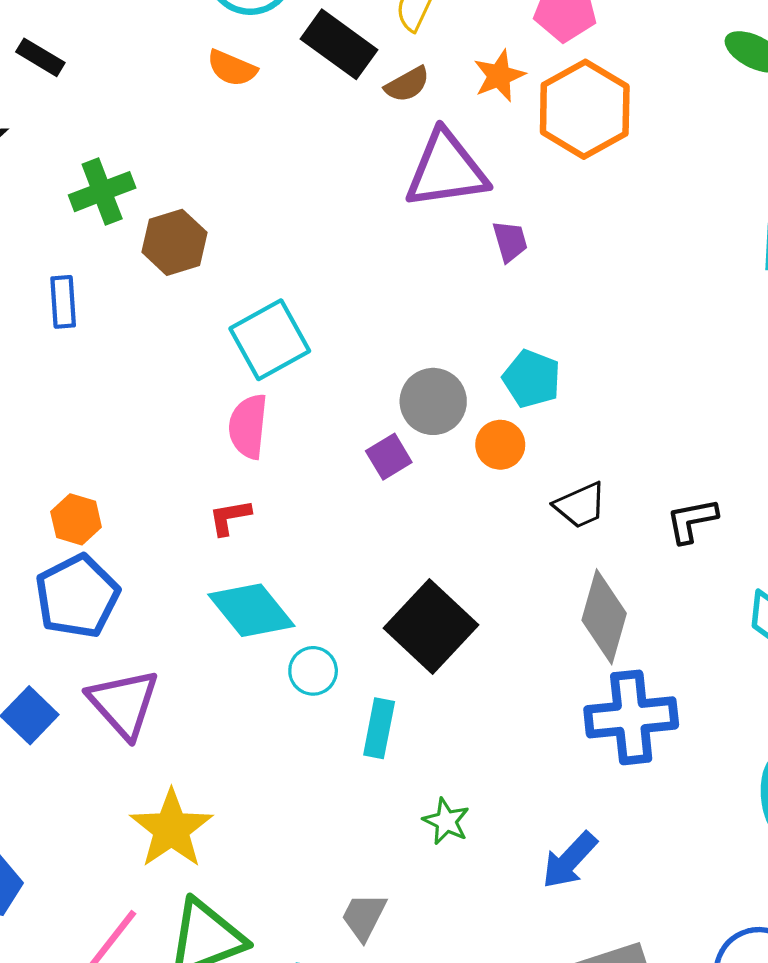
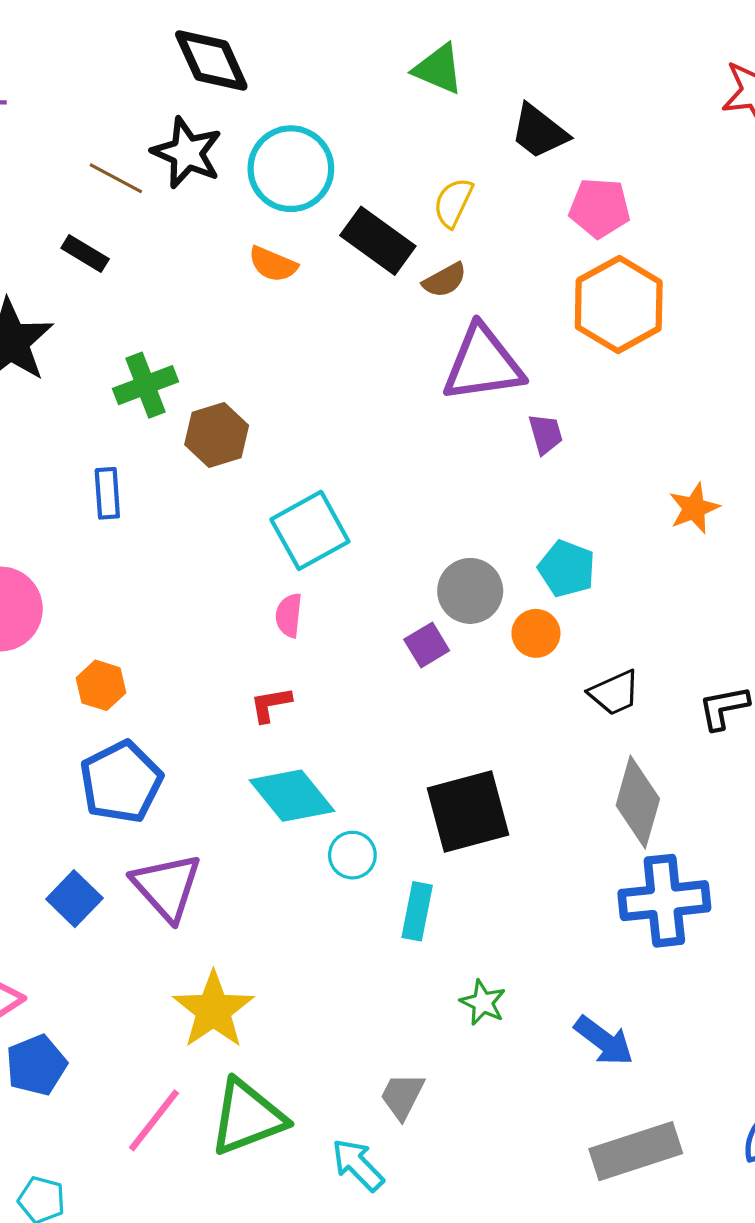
orange star: (499, 76) -> (694, 508), moved
pink semicircle: (248, 426) -> (289, 615), size x0.7
orange hexagon: (76, 519) -> (101, 685), moved
black square: (431, 627) -> (468, 812), turned 32
blue arrow: (570, 860) -> (604, 1041), turned -96

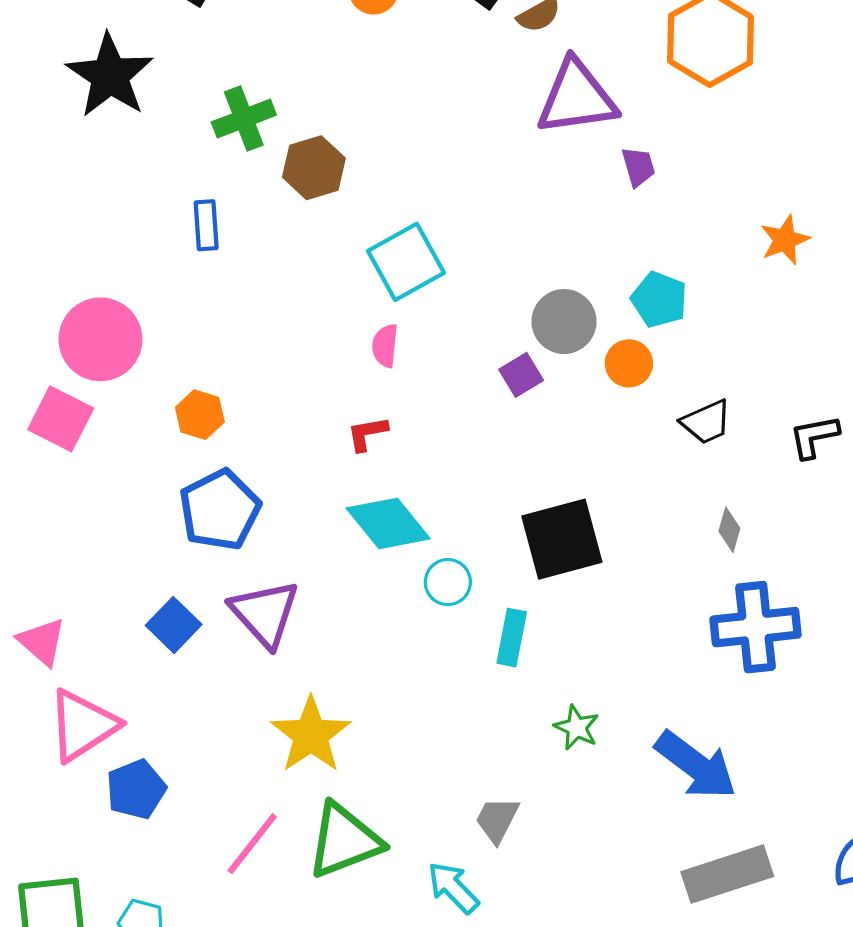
gray diamond: (638, 802) -> (729, 530), size x0.5
blue arrow: (604, 1041) -> (696, 765), size x1.4

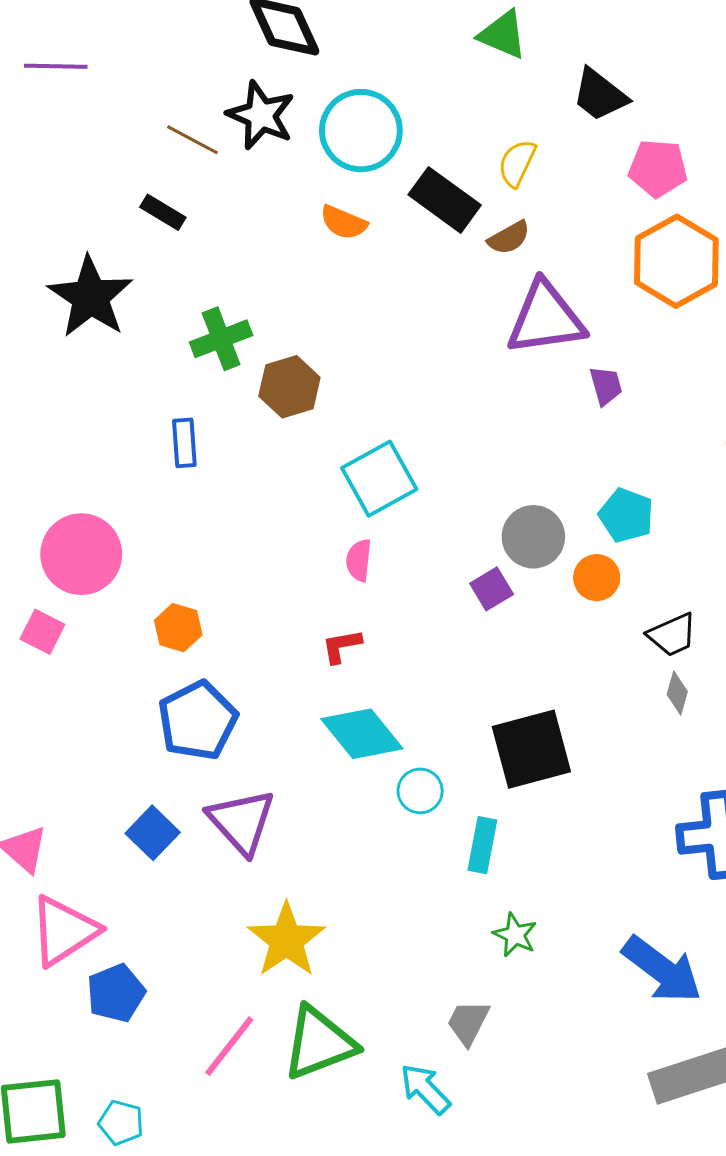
pink square: (61, 419) -> (42, 632), size x0.7
gray diamond: (729, 530) -> (677, 693), moved
green star: (577, 728) -> (515, 935), moved

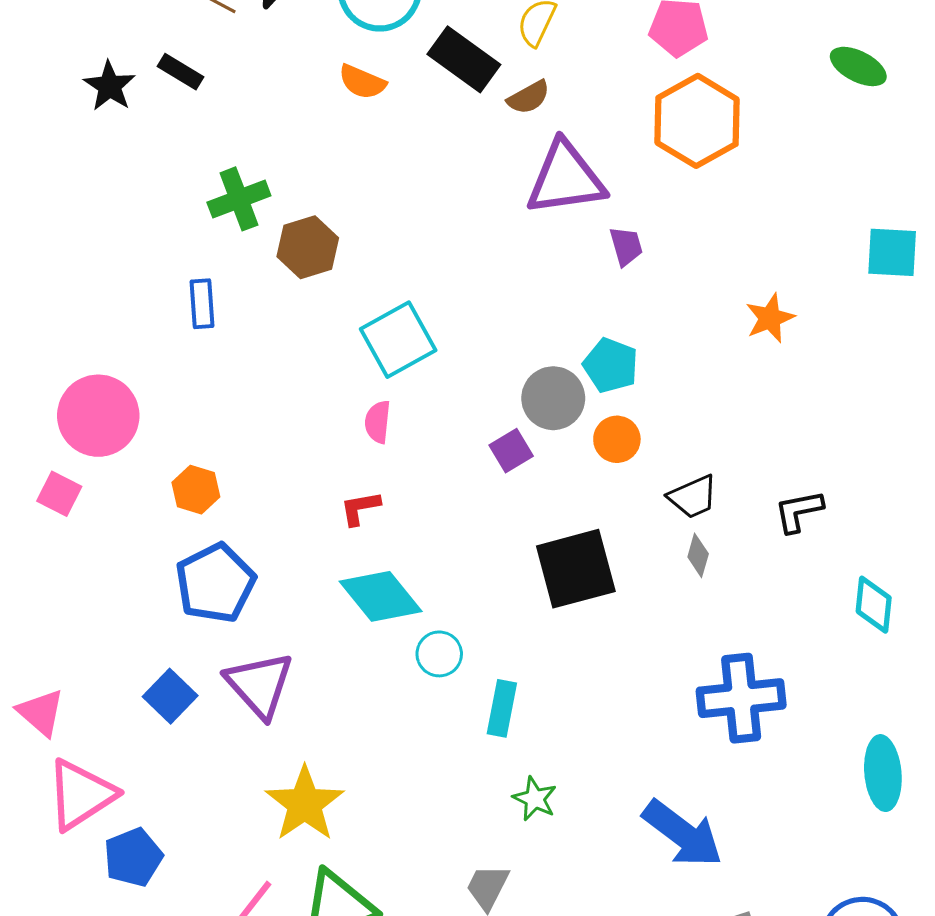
black star: (90, 297) -> (110, 86), moved, size x0.6
cyan pentagon: (626, 515) -> (611, 365), moved
black square: (531, 749) -> (576, 569), moved

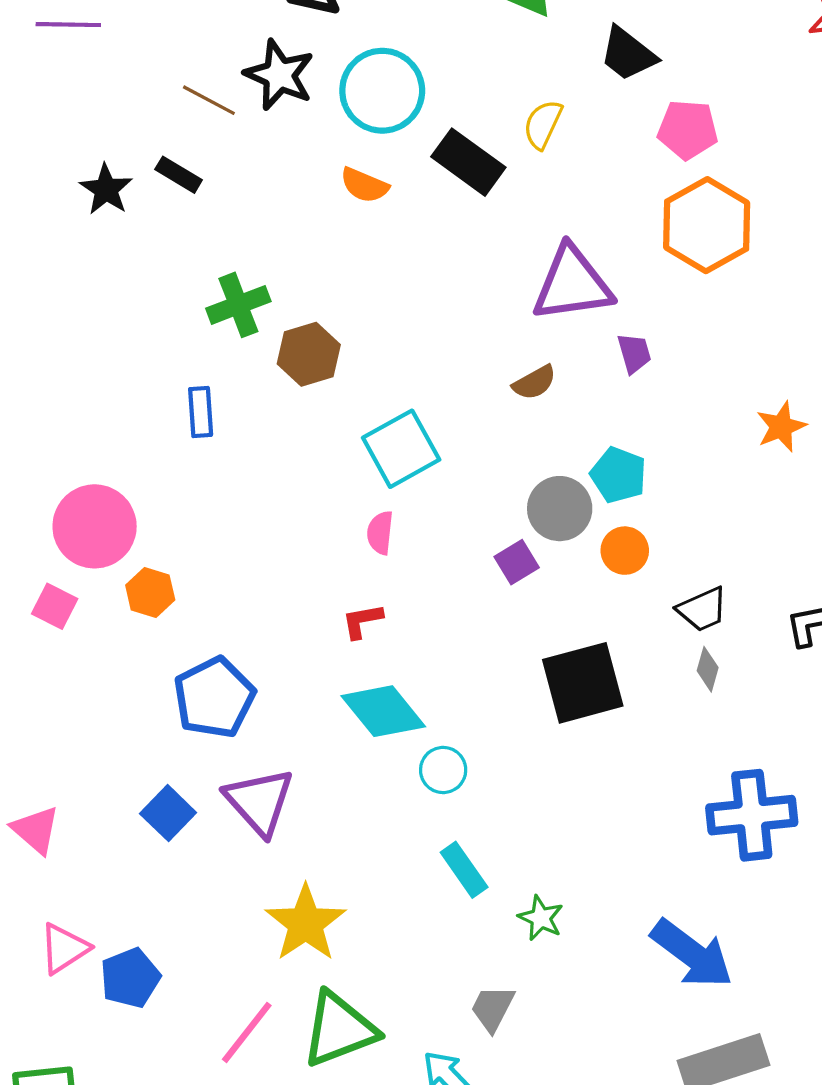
brown semicircle: (529, 97) -> (534, 383), moved
orange hexagon: (196, 490) -> (150, 593), moved
cyan rectangle: (502, 708) -> (464, 870), moved, turned -46
pink triangle: (81, 795) -> (64, 948), moved, size x0.7

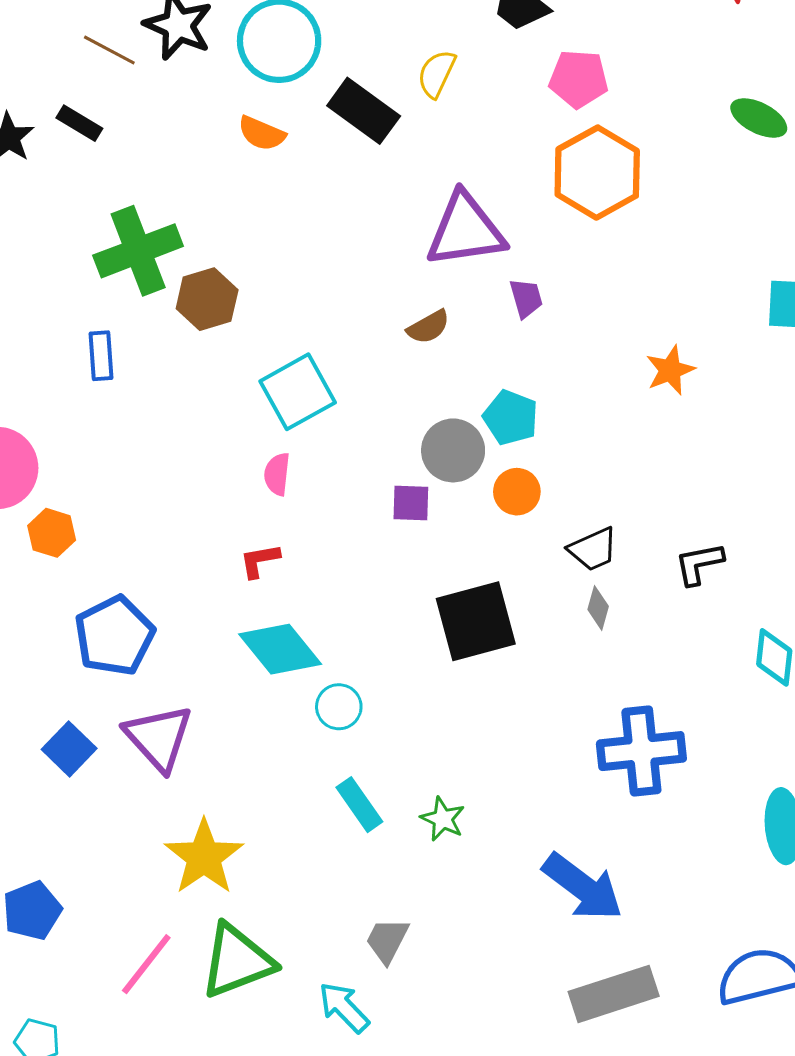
green cross: (238, 305) -> (138, 251), size x1.4
purple square: (517, 562) -> (411, 503), turned 33
green star: (541, 918) -> (443, 819), moved

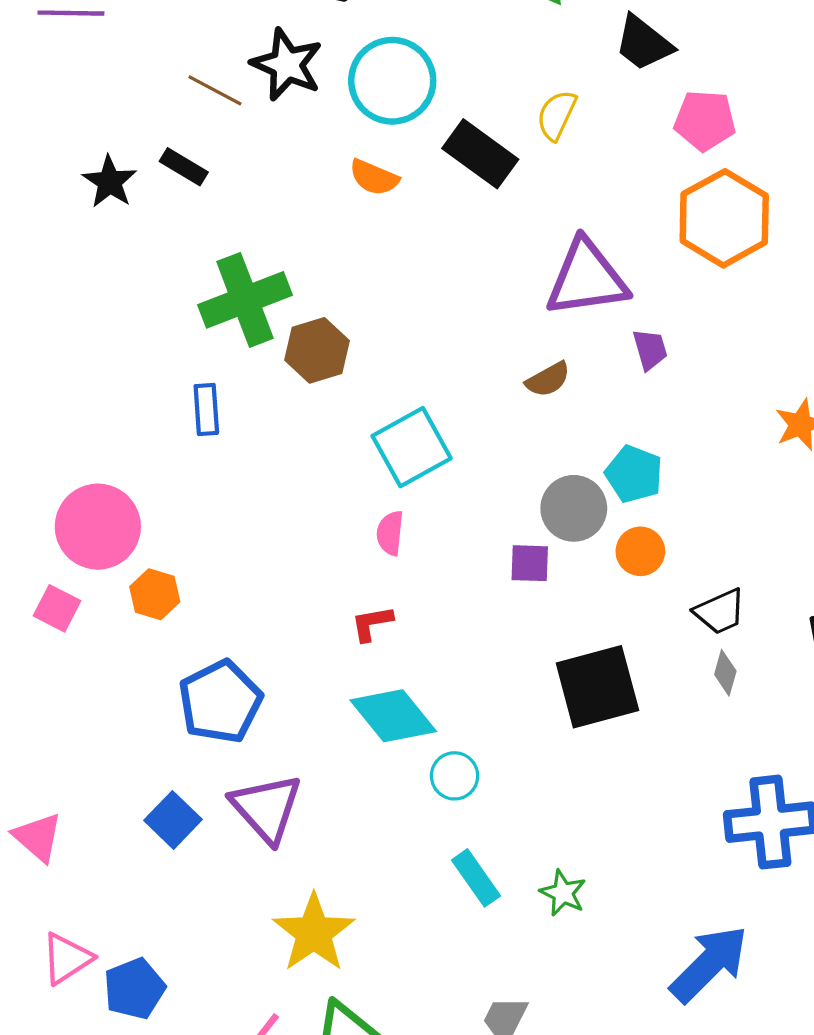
blue arrow: (583, 887) -> (709, 964), turned -82

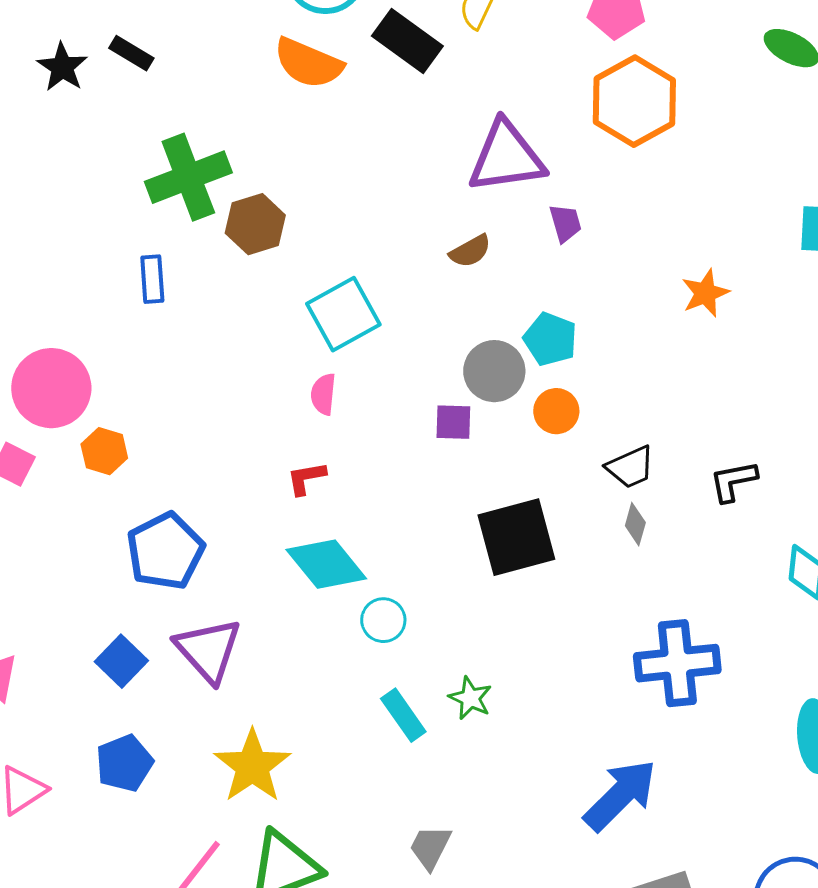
orange semicircle: (374, 177) -> (308, 63), size x1.5
green star: (563, 893) -> (470, 698), moved
blue pentagon: (134, 989) -> (124, 763), moved

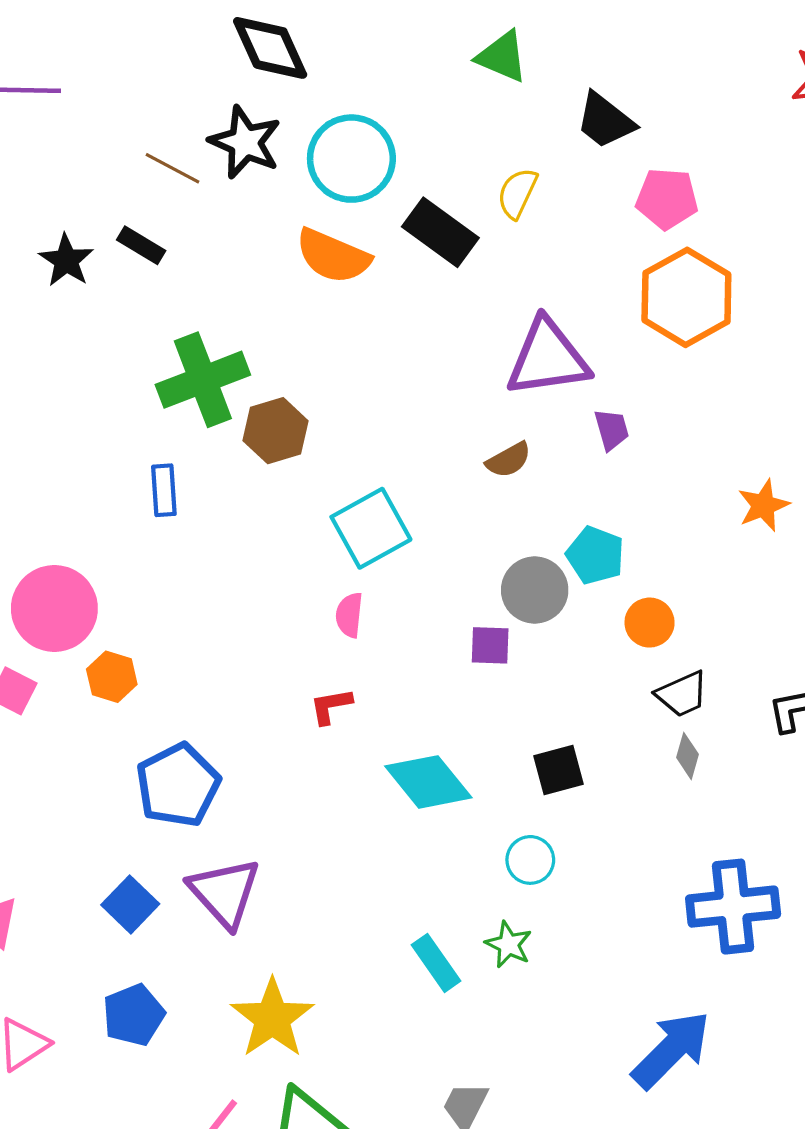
orange circle: (556, 411) -> (650, 623), moved
black square: (516, 537) -> (558, 770), size x0.6
cyan diamond: (326, 564) -> (428, 782), moved
cyan circle: (383, 620) -> (530, 860), moved

